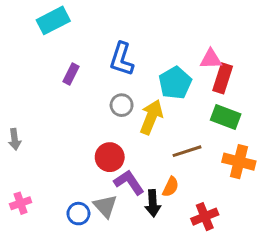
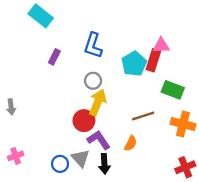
cyan rectangle: (53, 20) -> (41, 16), turned 65
red rectangle: (223, 78) -> (153, 60), moved
yellow arrow: (151, 117) -> (98, 102), moved
black arrow: (153, 203) -> (104, 164), moved
red cross: (205, 217) -> (185, 167), moved

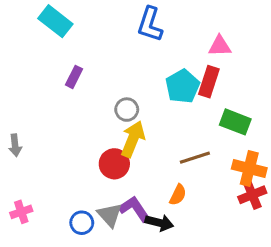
blue L-shape: (93, 45) -> (150, 24), moved
pink triangle: (161, 45) -> (220, 46), moved
purple L-shape: (99, 140) -> (134, 209), moved
black arrow: (104, 164) -> (159, 223), moved, turned -72
red cross: (185, 167) -> (252, 195), moved

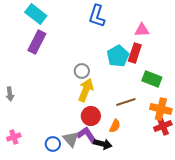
purple rectangle: (74, 77) -> (37, 42), moved, size x1.6
red circle: (114, 164) -> (91, 116), moved

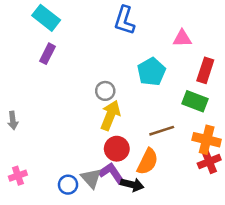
purple rectangle: (37, 42) -> (47, 54), size x0.7
red rectangle: (135, 53) -> (205, 70), moved
orange semicircle: (115, 126) -> (148, 162), size x1.5

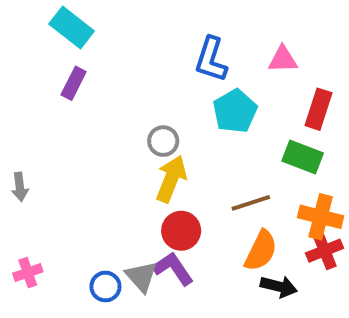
blue L-shape: (124, 20) -> (211, 59), moved
orange semicircle: (148, 162) -> (261, 251), moved
black arrow: (132, 185) -> (279, 286), moved

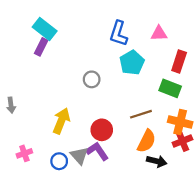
cyan rectangle: (72, 28) -> (45, 29), moved
yellow arrow: (171, 179) -> (61, 121), moved
pink cross: (28, 273) -> (24, 153), moved

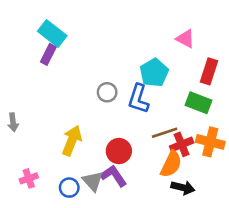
blue L-shape: (119, 33) -> (138, 99), moved
pink triangle: (159, 33) -> (185, 39), turned 30
red cross: (182, 141) -> (182, 144), moved

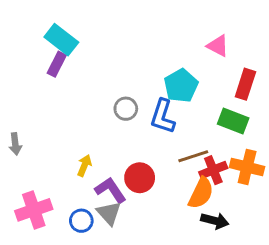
yellow arrow: (72, 141) -> (84, 165), size x0.6
purple L-shape: (114, 176) -> (110, 190), moved
pink cross: (29, 178) -> (34, 210), size x1.6

